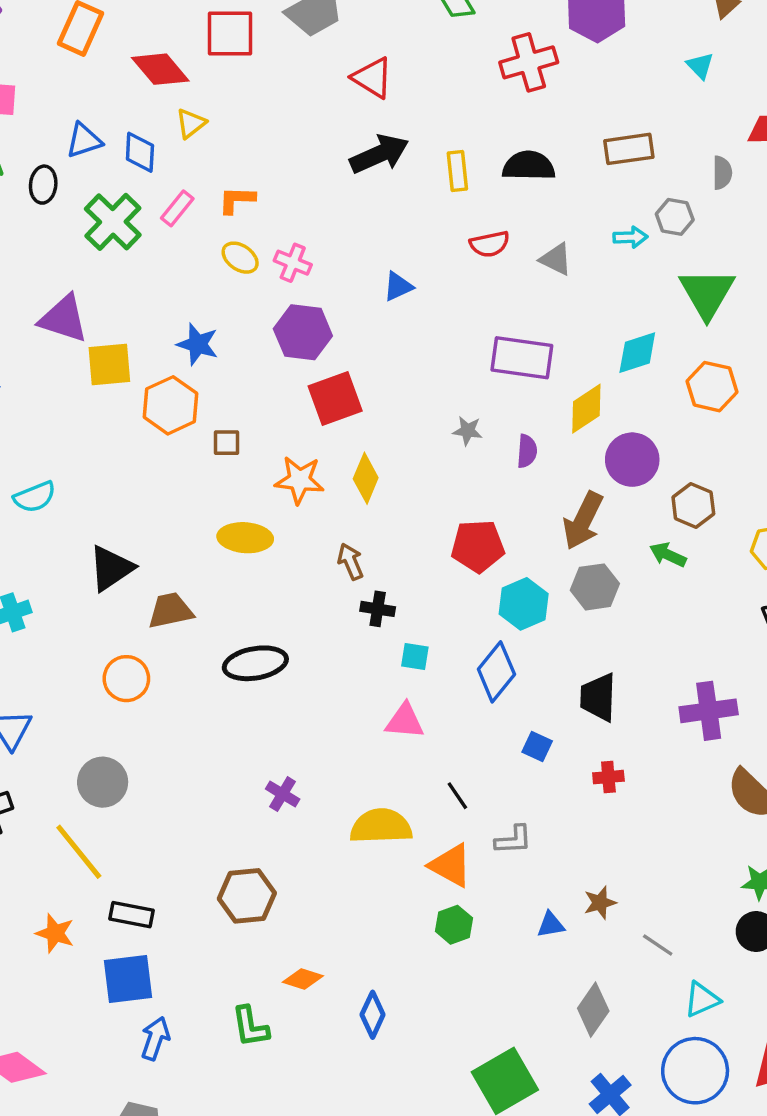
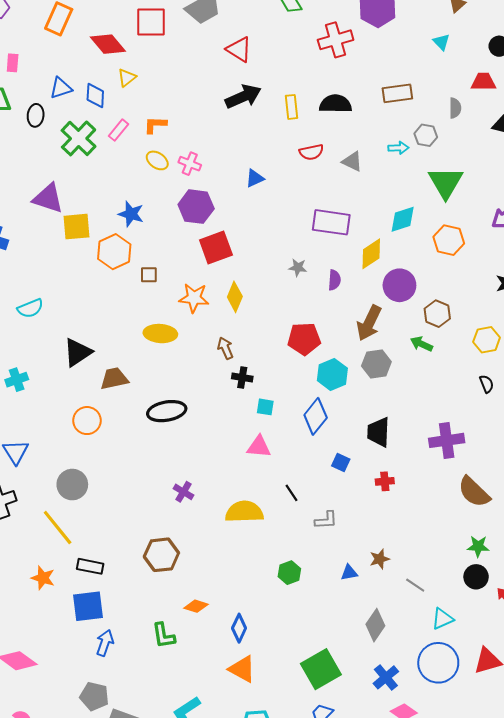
orange triangle: (451, 865) -> (242, 669), moved

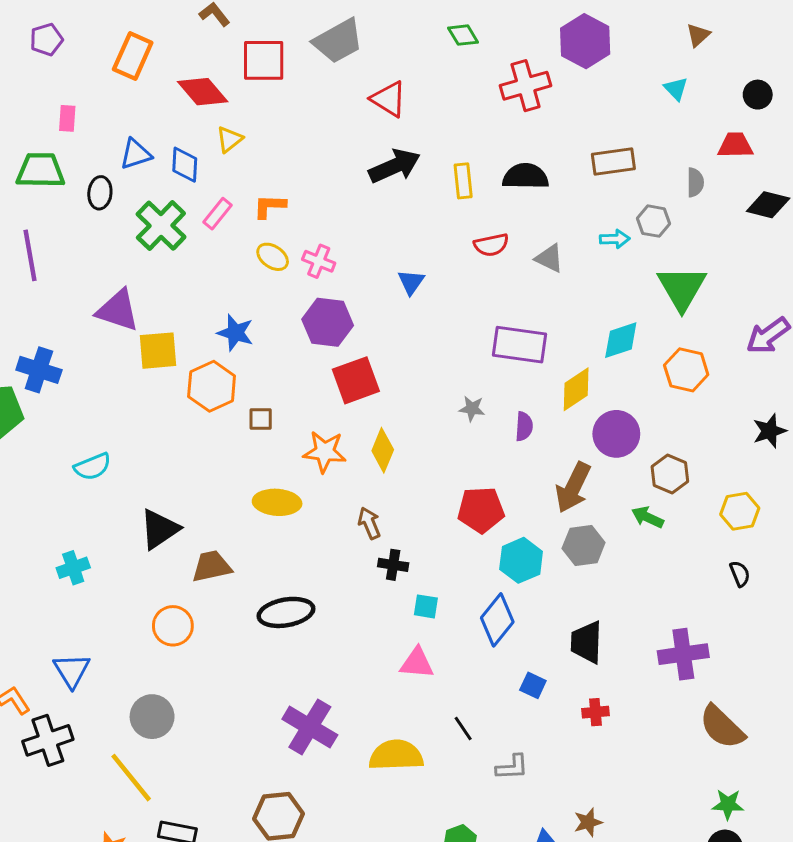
blue triangle: (255, 178) -> (411, 282), turned -30
purple cross: (183, 492) -> (310, 727), size x1.8

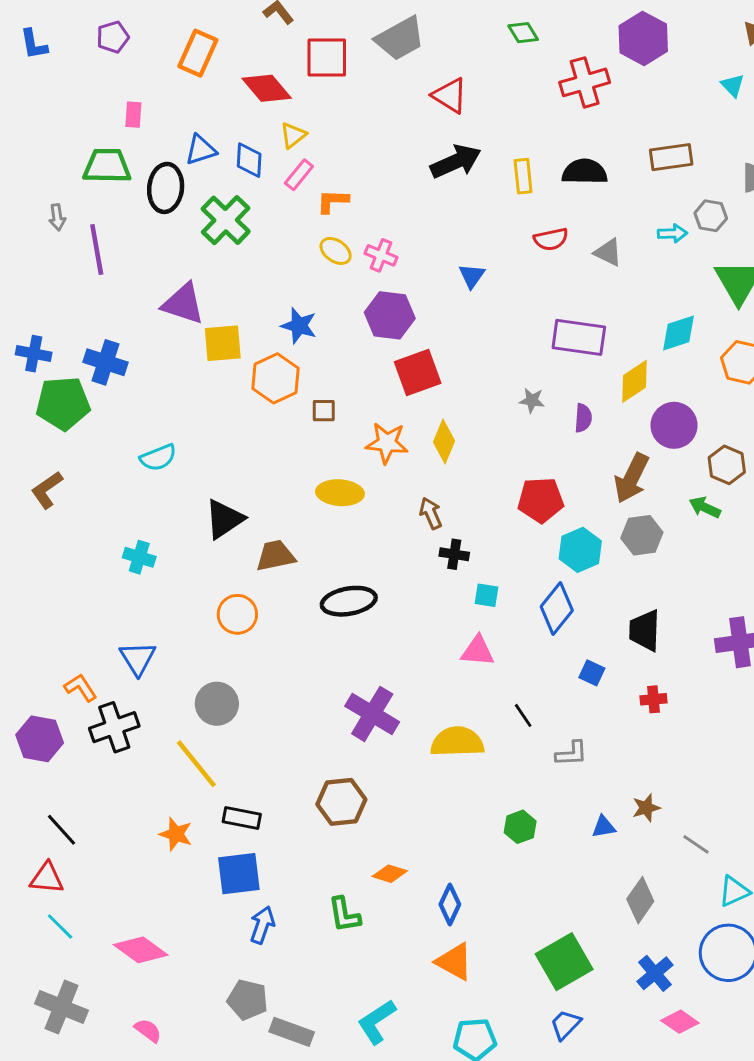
black ellipse: (100, 193) -> (166, 188), size x1.5
pink rectangle: (218, 214) -> (299, 175), moved
cyan cross: (73, 568) -> (139, 557), turned 36

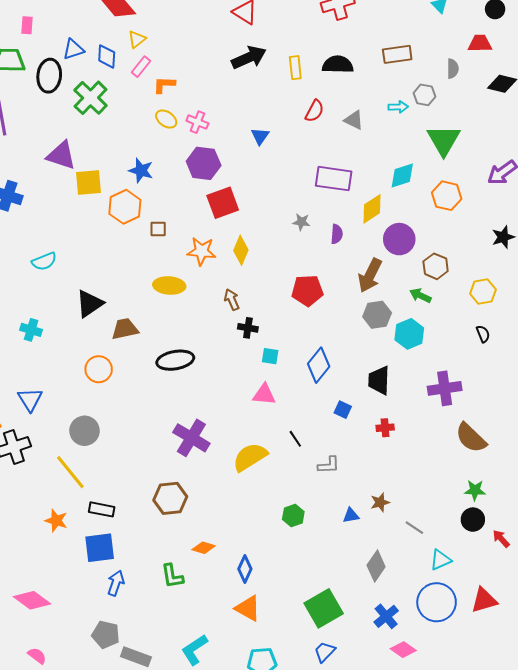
red semicircle: (551, 239) -> (314, 111), turned -50
cyan hexagon: (580, 550) -> (409, 334), moved
yellow semicircle: (457, 742) -> (250, 457), turned -30

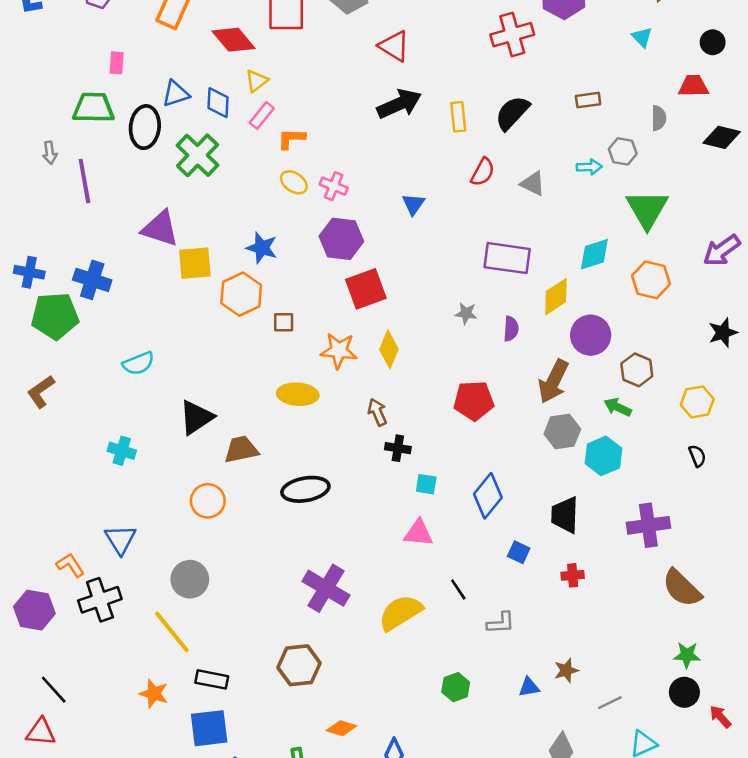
brown rectangle: (397, 54) -> (588, 100), size x0.7
black semicircle: (338, 65) -> (512, 113), turned -48
gray line: (414, 528) -> (610, 703), turned -60

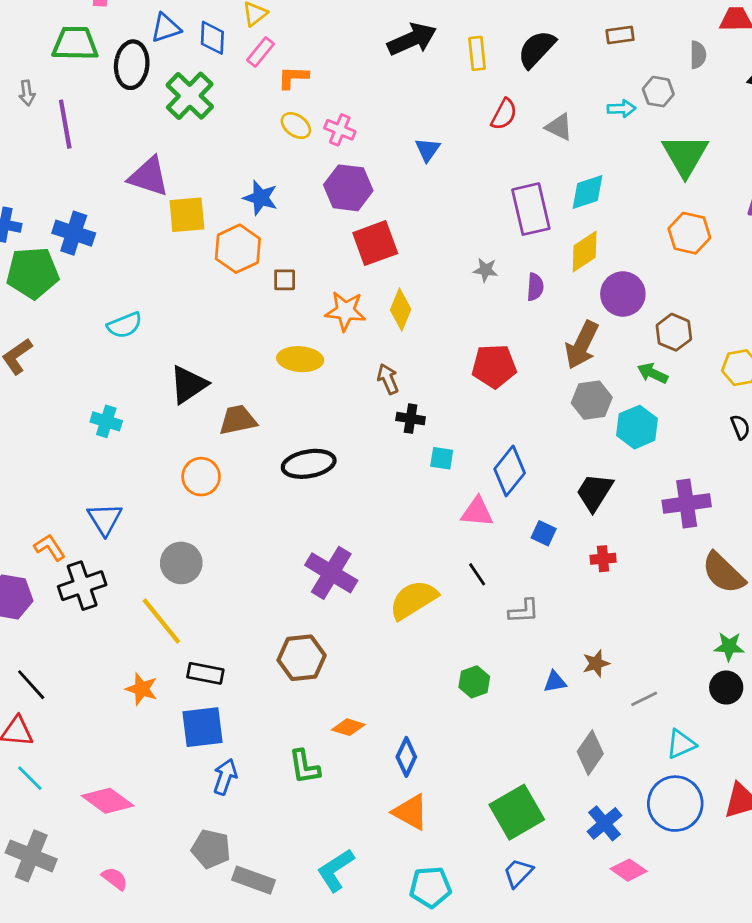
cyan diamond: (594, 254) -> (587, 192), moved
purple rectangle: (507, 258) -> (531, 209), turned 69
black trapezoid: (565, 515) -> (595, 492), turned 30
pink triangle: (418, 533) -> (477, 512), moved

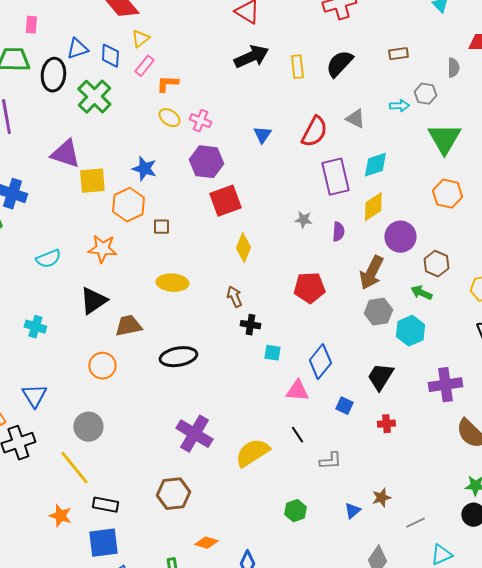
red semicircle: (504, 114) -> (314, 132), moved, size x1.4
orange star: (345, 311) -> (102, 249), moved
blue triangle: (555, 682) -> (352, 511), turned -30

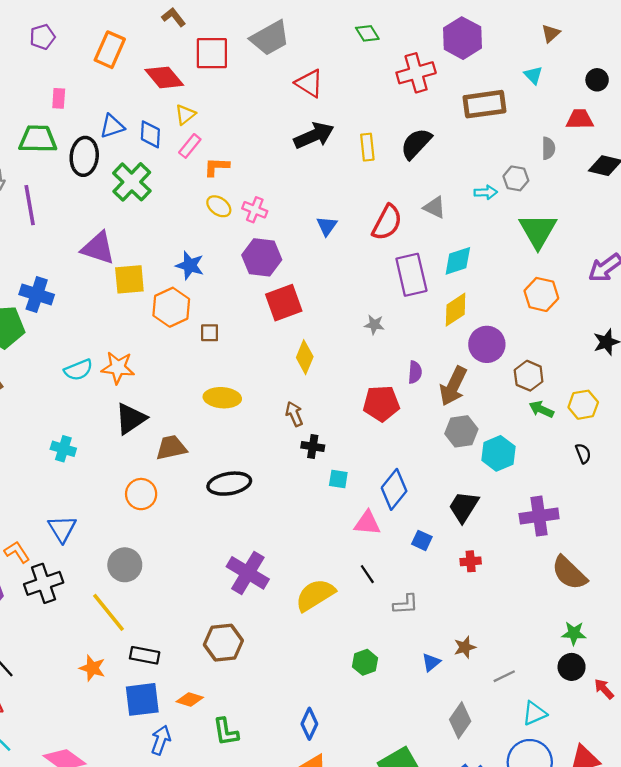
brown rectangle: (398, 54) -> (485, 104), moved, size x1.8
purple semicircle: (338, 232) -> (415, 372), moved
orange star: (102, 249) -> (118, 368), moved
green arrow: (421, 293) -> (541, 409), moved
orange diamond: (206, 543) -> (190, 699), moved

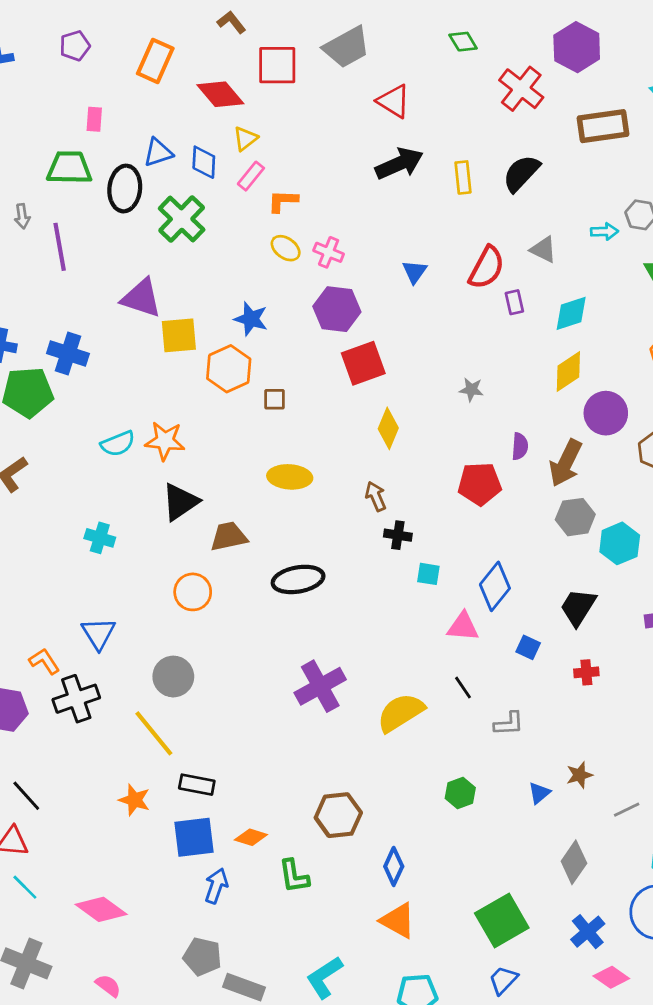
red cross: (416, 73) -> (521, 89), turned -36
purple rectangle: (411, 275) -> (514, 302), moved, size x0.5
purple cross: (248, 573) -> (320, 686), turned 30
brown hexagon: (223, 643) -> (338, 815), moved

